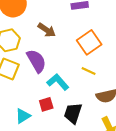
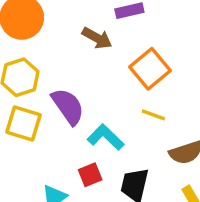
brown arrow: (47, 30) -> (97, 38), moved

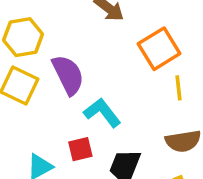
yellow line: (153, 115) -> (179, 88), moved, turned 55

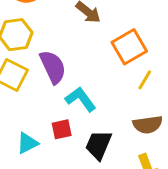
yellow line: (179, 88) -> (145, 80), turned 36

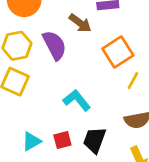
purple semicircle: (53, 67) -> (54, 45), moved
red square: (62, 129) -> (62, 140), moved

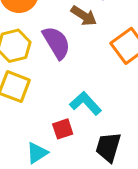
red square: (62, 140) -> (63, 129), moved

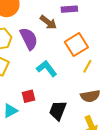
cyan L-shape: (86, 103) -> (47, 69), moved

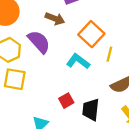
cyan L-shape: (47, 69) -> (78, 61), moved
red square: (29, 96) -> (66, 101), moved

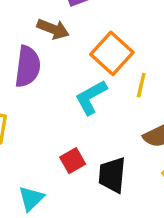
purple semicircle: (39, 42) -> (28, 66), turned 50
cyan L-shape: (78, 61) -> (91, 97), turned -65

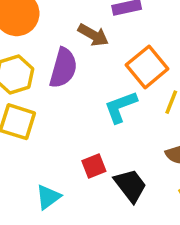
black trapezoid: (112, 175) -> (130, 185), turned 129

